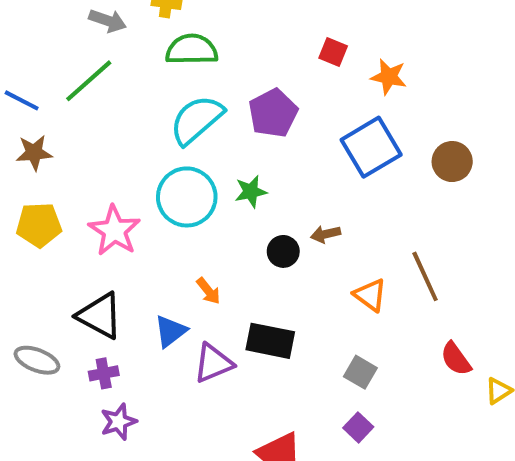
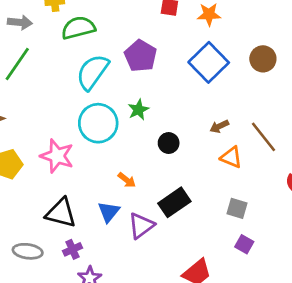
brown arrow: (326, 234) -> (219, 126), moved
black rectangle: (270, 341) -> (174, 202), turned -32

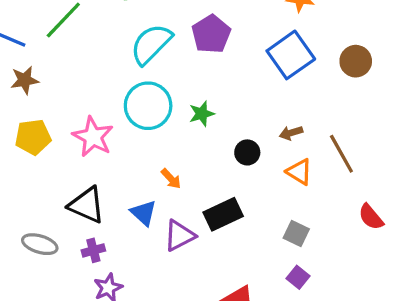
green star: (138, 110) -> (202, 114), moved
black circle: (169, 143) -> (247, 152), moved
blue triangle: (109, 212) -> (144, 213), turned -35

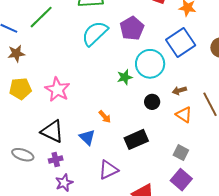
cyan circle: (148, 106) -> (150, 64), moved
purple triangle: (179, 236) -> (108, 170), moved
purple square: (298, 277) -> (181, 180), size x1.5

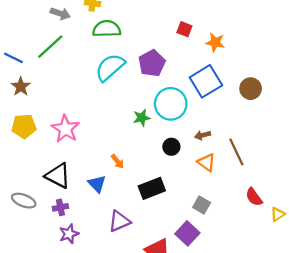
brown star: (16, 54) -> (21, 87), turned -30
purple square: (181, 180) -> (187, 233), moved

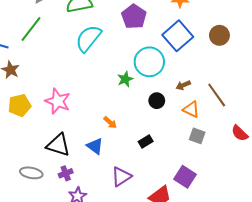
purple pentagon: (152, 63) -> (134, 17), moved
black rectangle: (152, 188) -> (146, 142), size x0.6
gray square: (202, 205) -> (197, 136), moved

